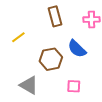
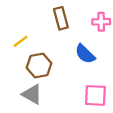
brown hexagon: (51, 59) -> (39, 65), moved
pink square: (74, 86) -> (95, 95), moved, size x1.5

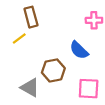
brown rectangle: (61, 18) -> (31, 17), moved
brown hexagon: (39, 65) -> (53, 70), moved

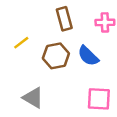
brown rectangle: (31, 17) -> (64, 19), moved
brown hexagon: (53, 70) -> (56, 56), moved

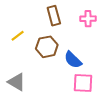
blue semicircle: (88, 56) -> (73, 60), moved
gray triangle: (33, 98) -> (17, 82), moved

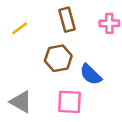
yellow line: (18, 36) -> (20, 28), moved
pink square: (83, 83) -> (69, 102), moved

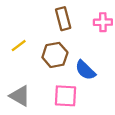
yellow line: (20, 28) -> (19, 46), moved

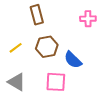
brown rectangle: (63, 19) -> (37, 15), moved
yellow line: (19, 46) -> (16, 48), moved

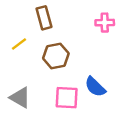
yellow line: (16, 48) -> (19, 44), moved
blue semicircle: (73, 60) -> (95, 87), moved

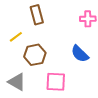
brown hexagon: (56, 56) -> (35, 55), moved
blue semicircle: (95, 87) -> (80, 54), moved

